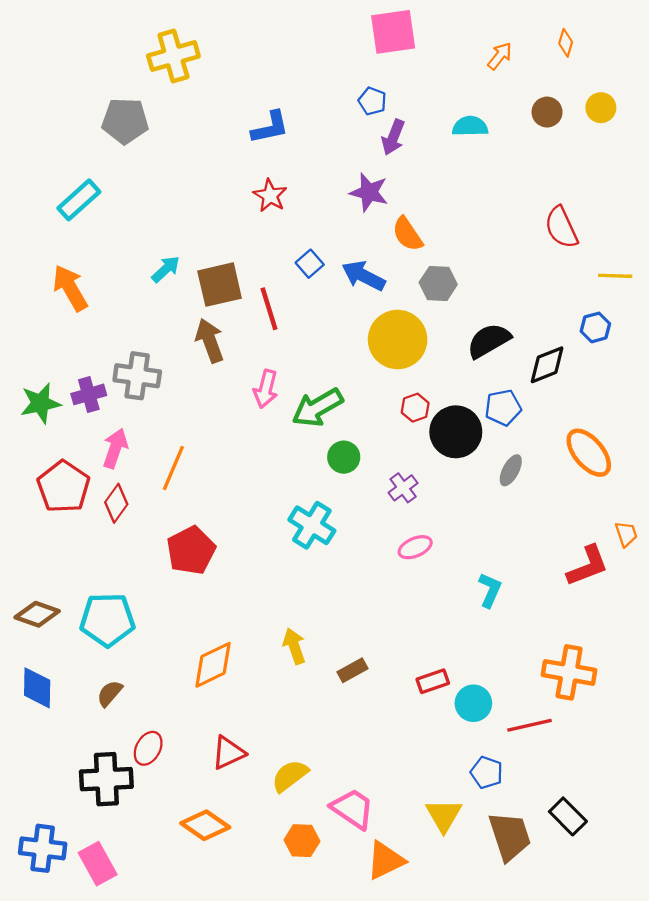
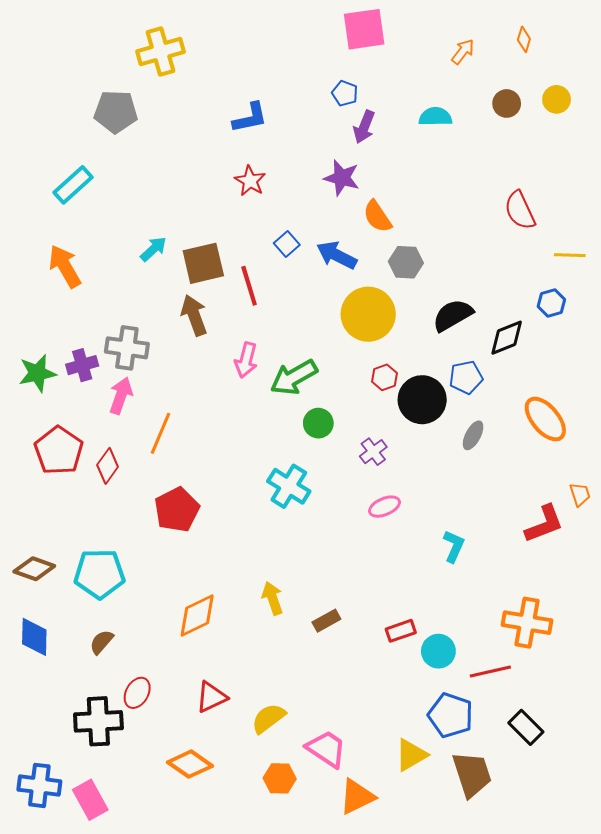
pink arrow: (115, 448) -> (121, 396), moved
blue pentagon: (487, 772) -> (451, 715), size x1.5
yellow triangle: (444, 815) -> (411, 755), turned 30
black rectangle: (568, 816) -> (526, 727), moved

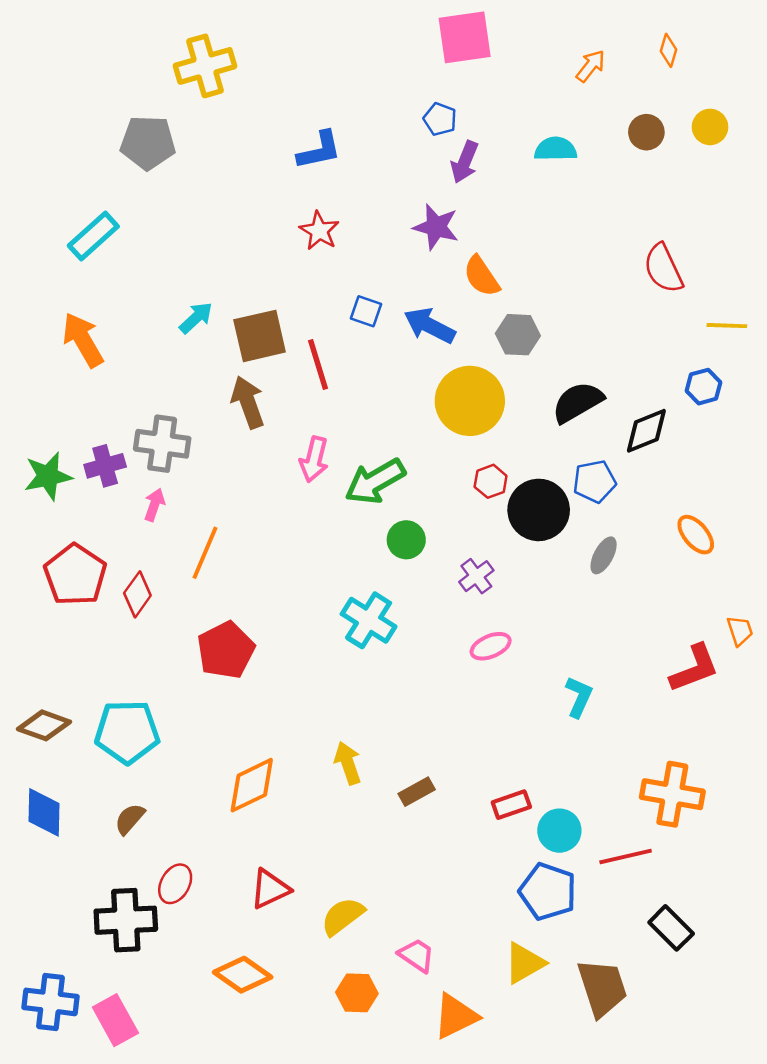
blue square: (287, 244) -> (366, 311), turned -30
pink arrow: (121, 396) -> (154, 505), size x0.7
orange ellipse: (545, 419) -> (696, 535), size x0.7
blue pentagon: (451, 715) -> (548, 892), moved
pink trapezoid: (326, 749) -> (417, 955), size x0.7

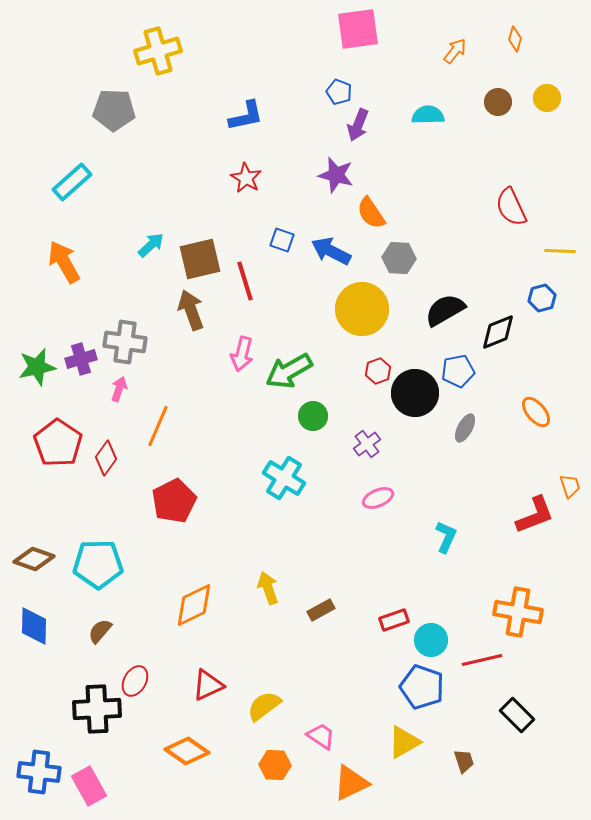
brown trapezoid: (602, 988) -> (464, 761), size x0.5

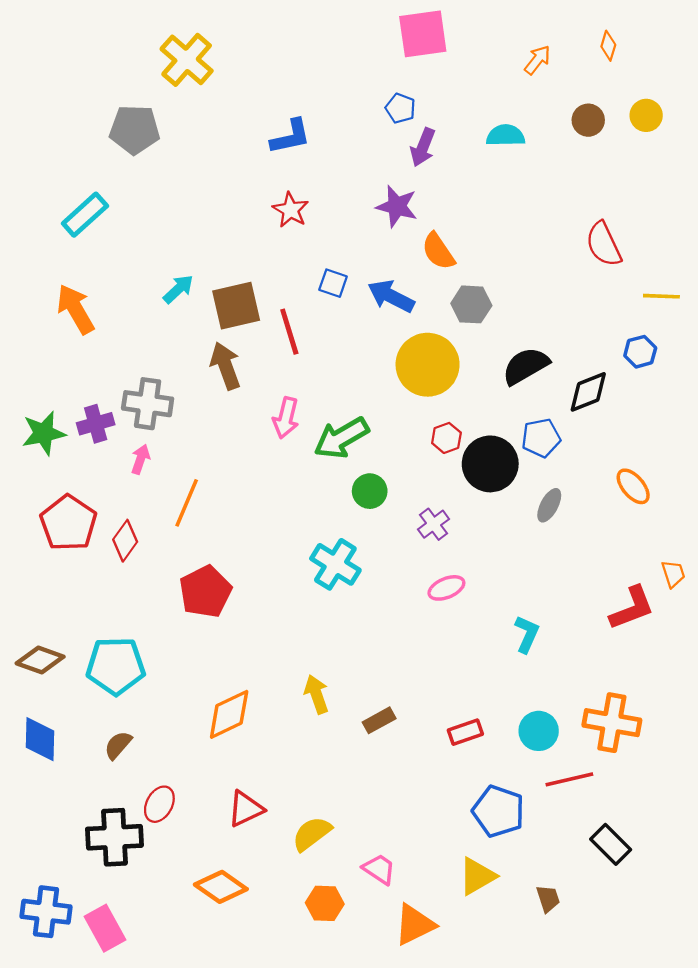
yellow cross: (158, 51) -> (187, 60), turned -33
cyan circle: (431, 640) -> (539, 731), moved

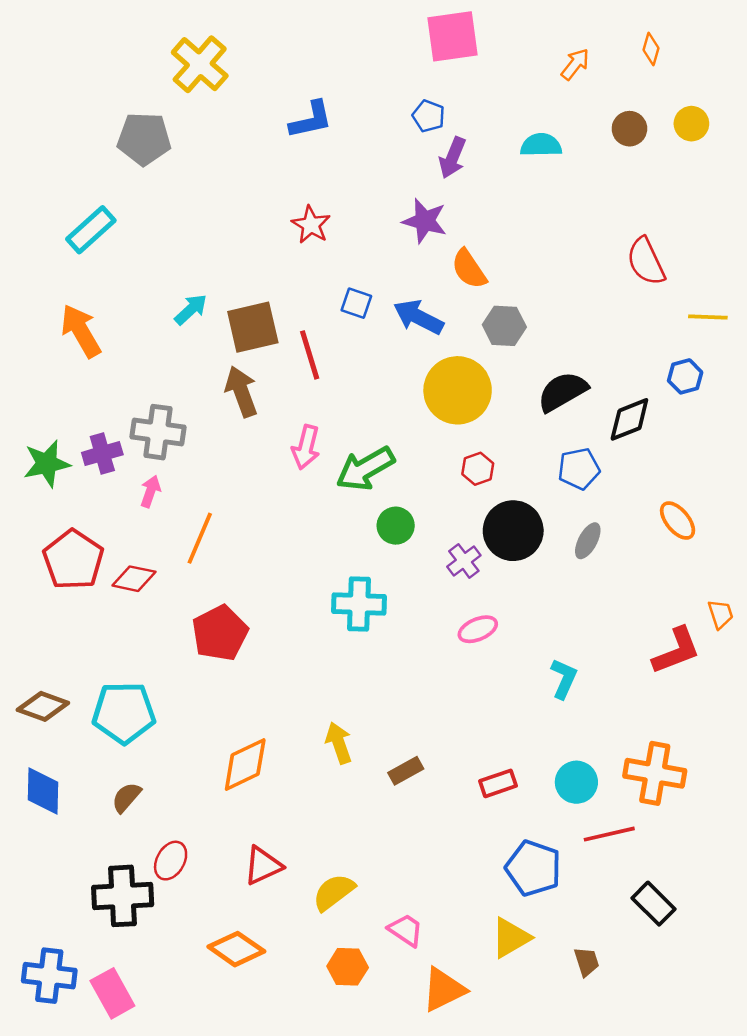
blue L-shape: (291, 137) -> (311, 120), moved
black circle: (490, 464) -> (513, 531), moved
red diamond: (125, 541) -> (134, 579), turned 66
cyan cross: (335, 564) -> (359, 604), turned -30

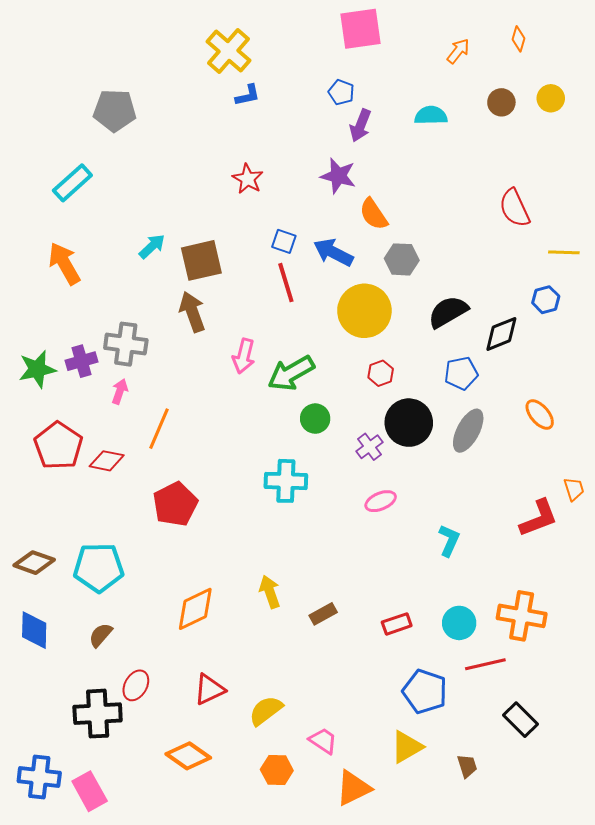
yellow cross: (200, 64) -> (229, 51), moved
blue L-shape: (311, 120) -> (248, 95), size x0.7
red line: (310, 355) -> (286, 283), moved
gray ellipse: (588, 541) -> (468, 431), size x1.5

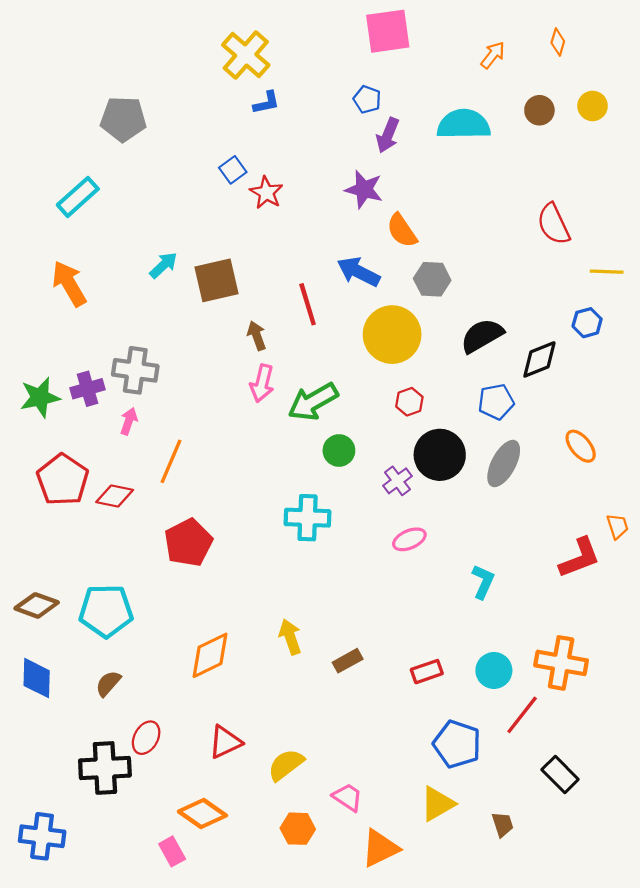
cyan semicircle: (431, 115) -> (464, 124), size x1.5
blue square: (284, 241) -> (233, 170), moved, turned 35
brown arrow: (192, 312) -> (257, 336), moved, size x0.7
red line: (485, 664) -> (522, 715), turned -39
pink rectangle: (90, 791) -> (172, 851), moved, size x0.7

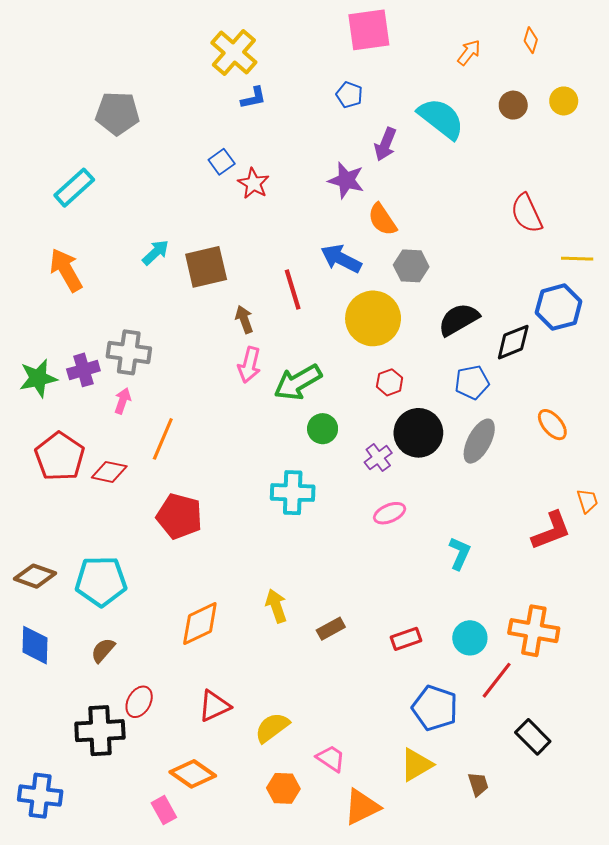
cyan semicircle: (464, 124) -> (441, 118), turned 39
purple arrow: (388, 135) -> (385, 144), moved
blue hexagon: (587, 323) -> (559, 307), size x1.6
red pentagon: (188, 543) -> (179, 516), turned -30

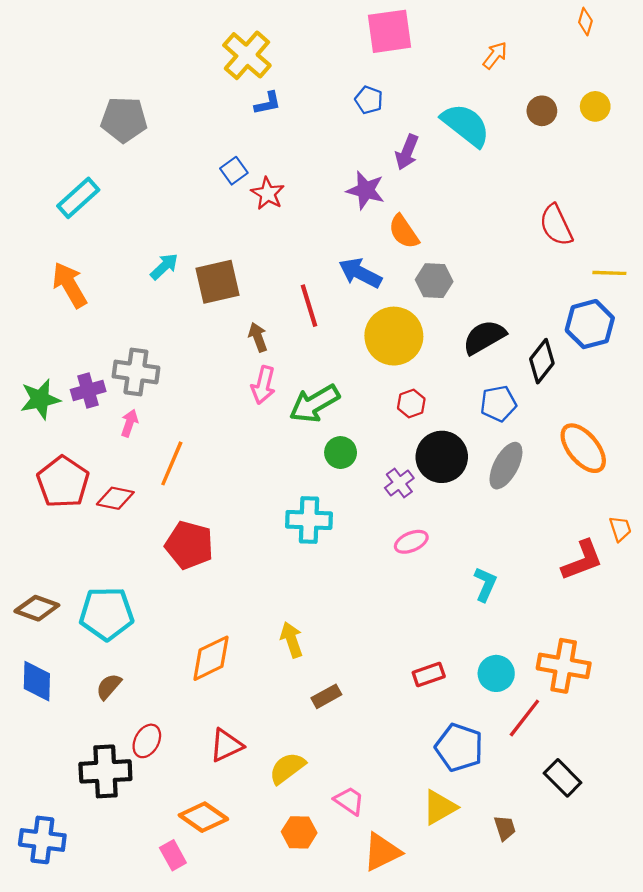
orange diamond: (531, 40) -> (585, 22), moved
black diamond: (513, 342) -> (542, 361), turned -30
orange ellipse: (552, 425) -> (583, 448), size x1.5
brown rectangle: (331, 629) -> (326, 696), moved

